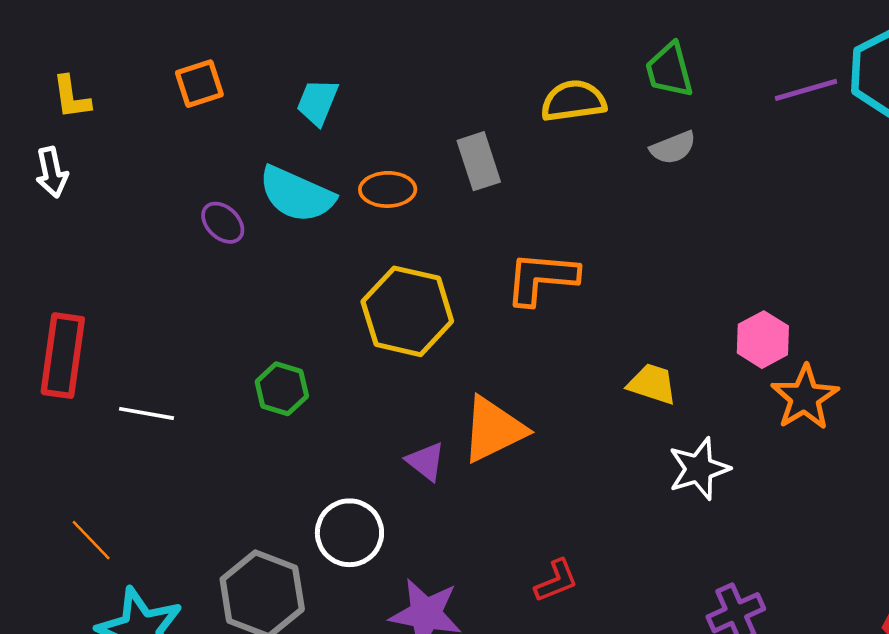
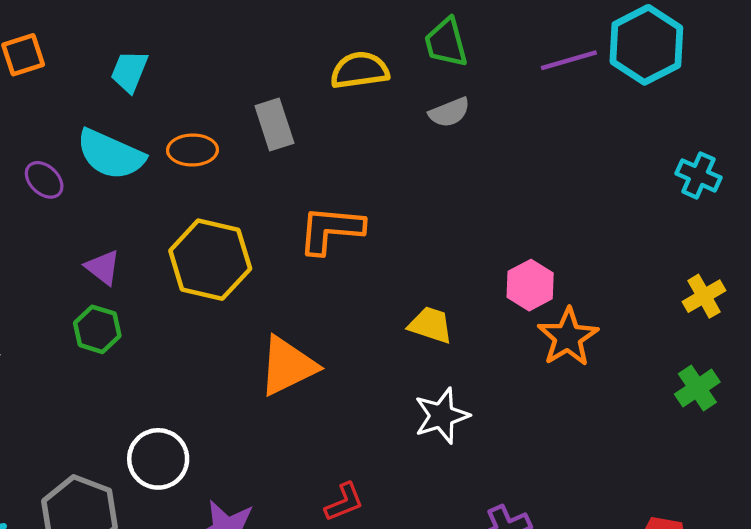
purple triangle: (426, 461) -> (103, 267), moved
white star: (699, 469) -> (442, 416), moved

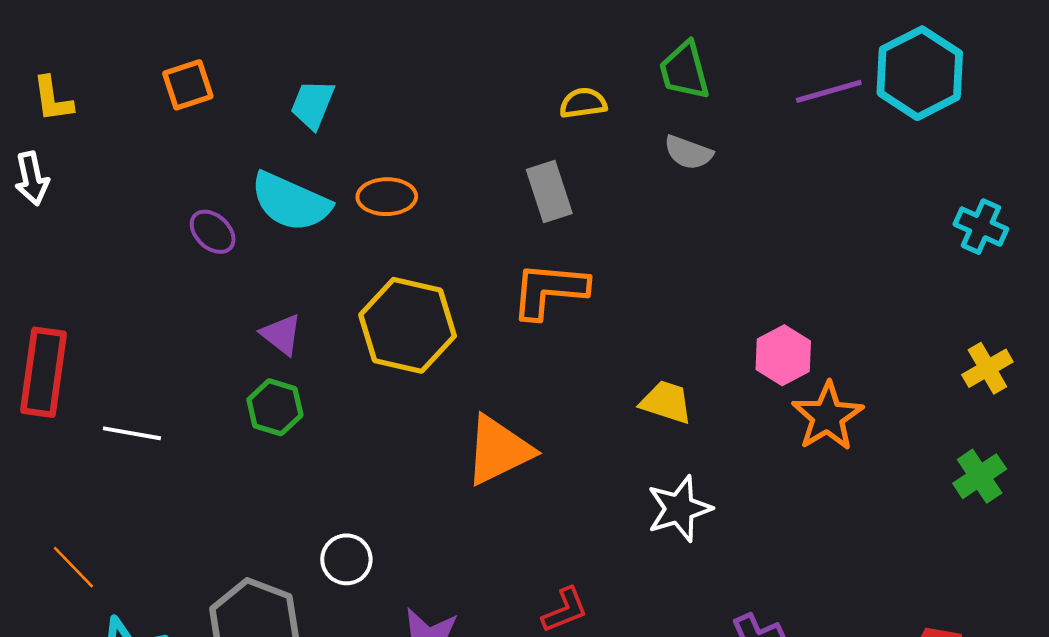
yellow semicircle: (360, 70) -> (583, 103), size x0.7
gray semicircle: (449, 112) -> (688, 152), turned 42
gray rectangle: (274, 125) -> (549, 191), moved
white circle: (158, 459) -> (346, 559), size x0.7

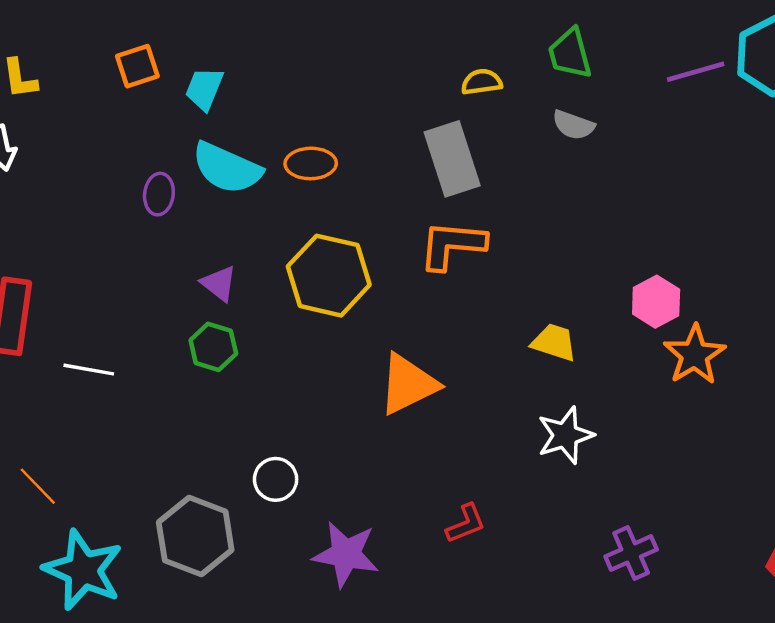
cyan trapezoid: (313, 104) -> (204, 89), moved
gray rectangle: (549, 191) -> (452, 159), size x1.4
purple ellipse: (213, 232) -> (159, 194), turned 54

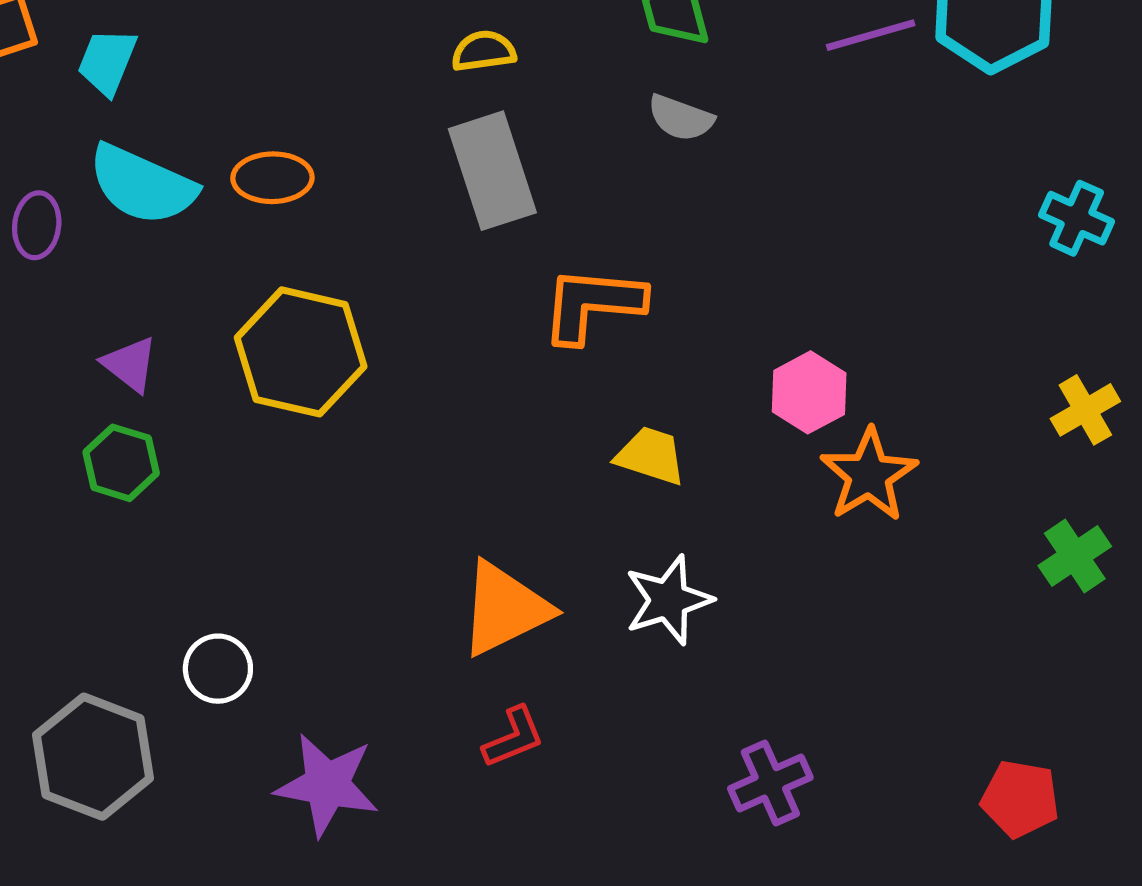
yellow semicircle: (482, 82) -> (484, 51), moved
orange L-shape: (452, 245) -> (593, 304), moved
orange triangle: (408, 384) -> (505, 609), moved

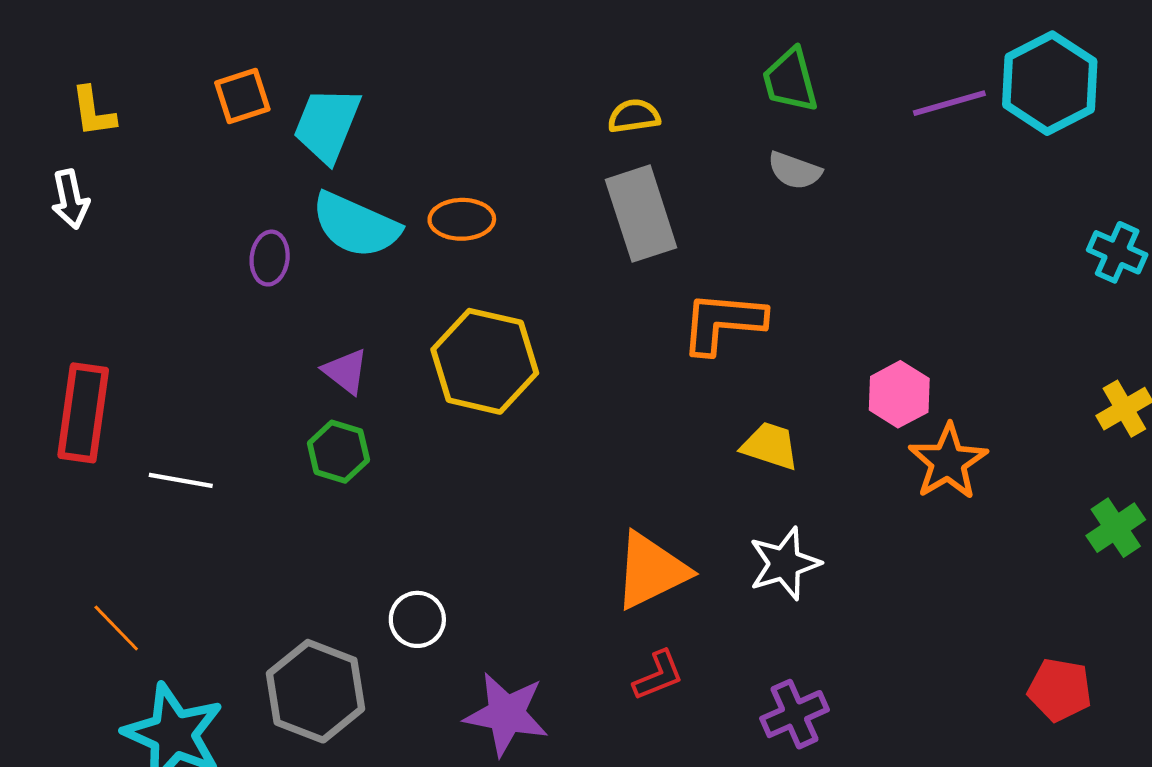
cyan trapezoid: (107, 62) -> (327, 125), size x1.4
purple cross: (770, 783) -> (794, 714), moved
red pentagon: (1020, 799) -> (1060, 690), moved

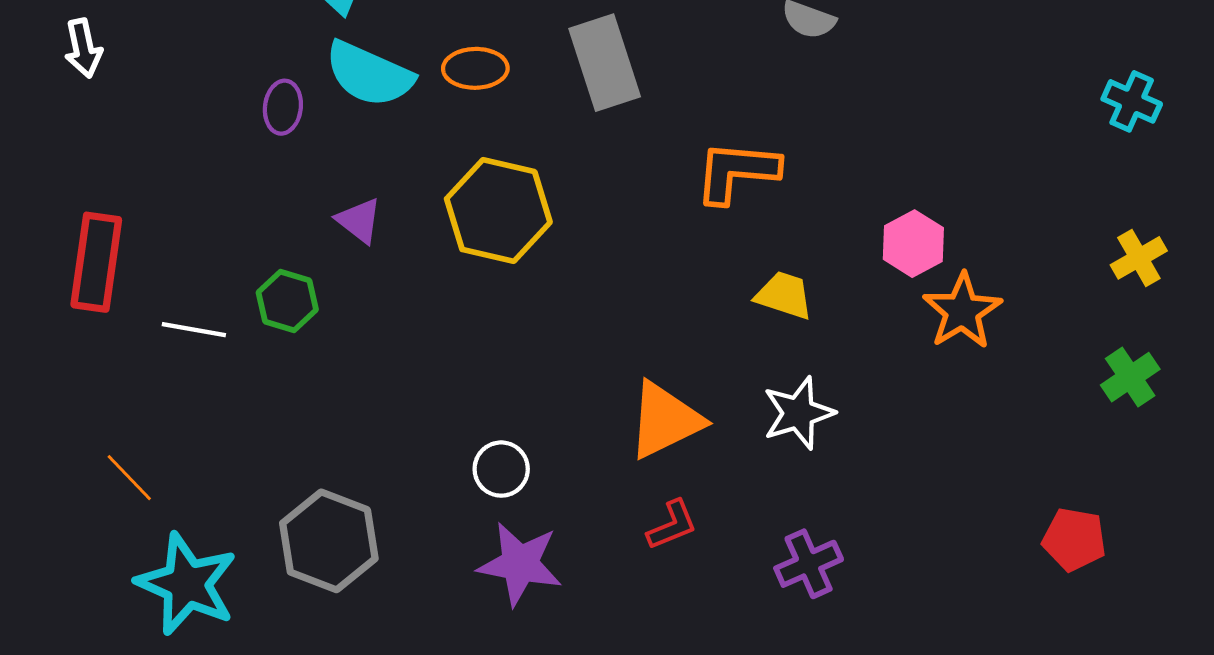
gray rectangle: (641, 214) -> (605, 63), moved
green hexagon: (338, 452) -> (287, 301), moved
white circle: (417, 619) -> (501, 469), moved

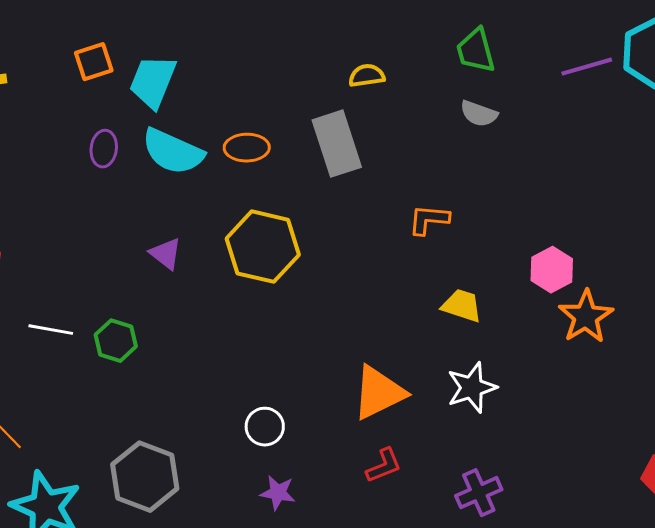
purple ellipse: (283, 107) -> (104, 149), moved
orange L-shape: (737, 172) -> (429, 220), size x0.7
green hexagon: (287, 301) -> (116, 341), moved
purple star: (520, 564) -> (278, 493), size x0.6

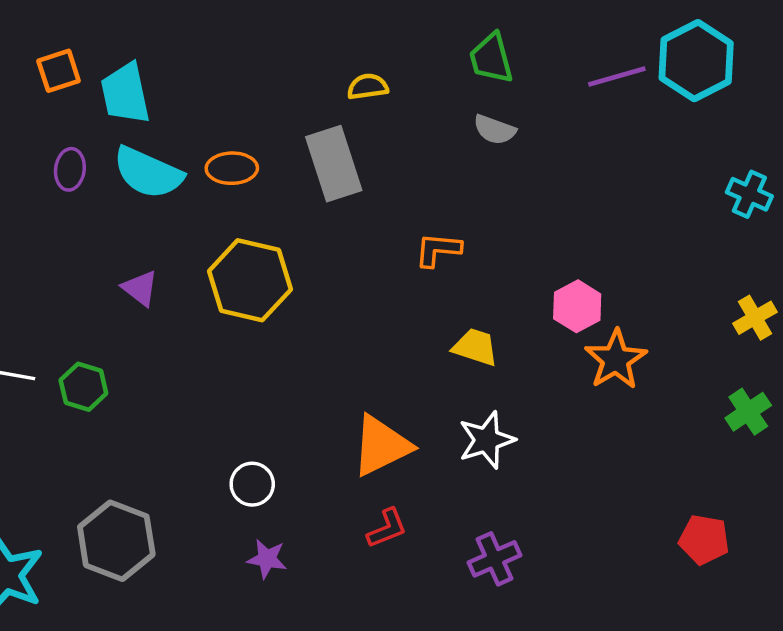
cyan trapezoid: (153, 82) -> (125, 93), turned -34

